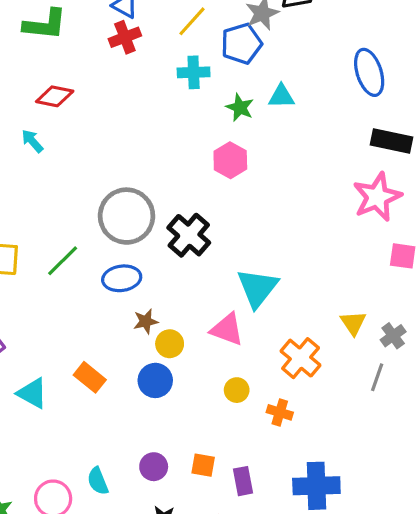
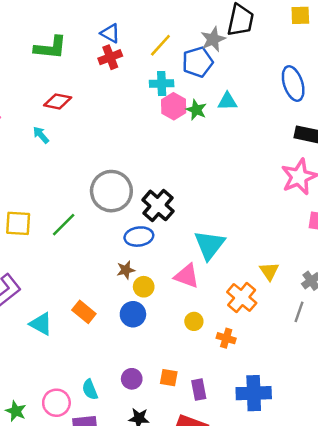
pink hexagon: (230, 160) -> (174, 106), moved
blue ellipse: (122, 278) -> (139, 237), moved
yellow triangle: (353, 323) -> (269, 271), moved

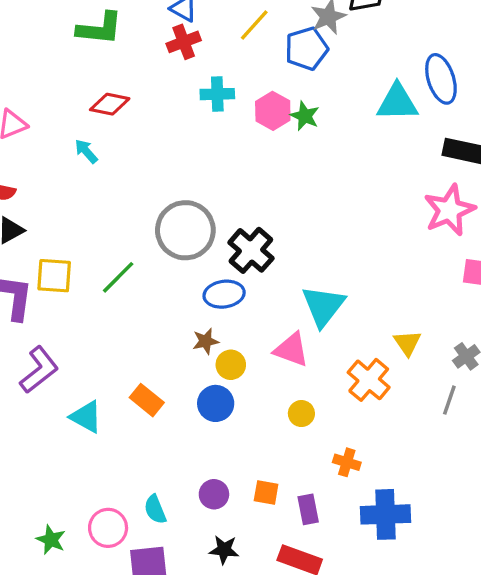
cyan cross: (162, 84) -> (217, 94), moved
cyan triangle: (227, 101) -> (397, 102), moved, size x1.5
orange cross: (226, 338) -> (347, 462), moved

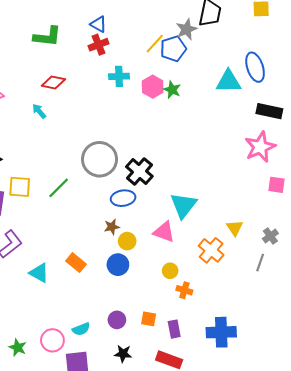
yellow line: (254, 25) -> (155, 44), moved
orange cross: (347, 462) -> (184, 290), moved
cyan semicircle: (155, 509) -> (81, 329), turned -90

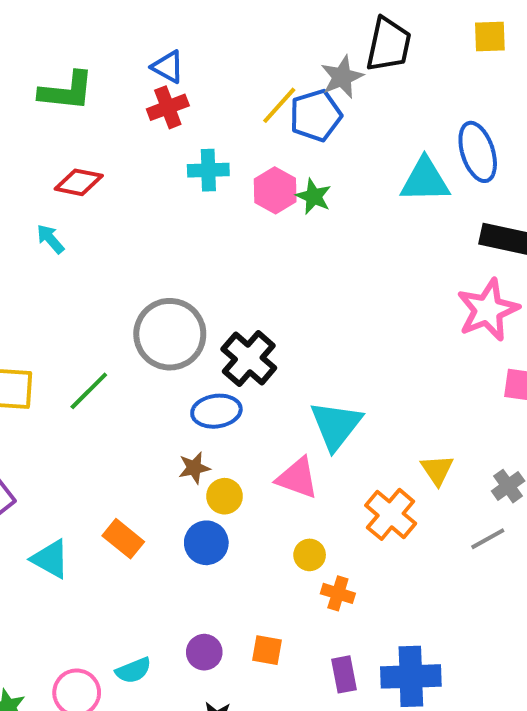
gray line: (260, 263) -> (488, 539), turned 42
purple rectangle: (174, 329) -> (344, 674), moved

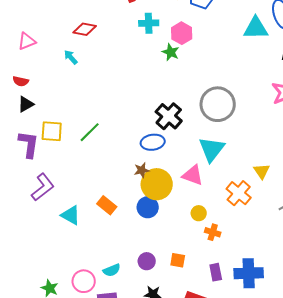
green star: (314, 196) -> (171, 52), moved
gray circle: (170, 334) -> (218, 104), moved
yellow circle: (225, 496) -> (157, 184), size x1.8

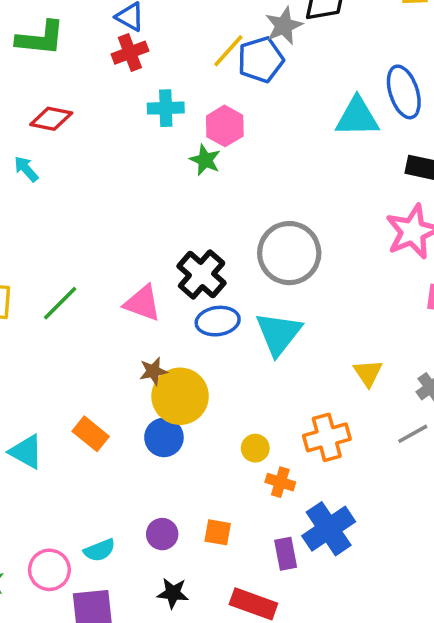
blue ellipse: (153, 142) -> (218, 321), moved
pink triangle: (193, 175) -> (142, 303), moved
orange cross: (239, 193) -> (327, 437), moved, turned 35
blue cross: (249, 273) -> (329, 529), moved, turned -32

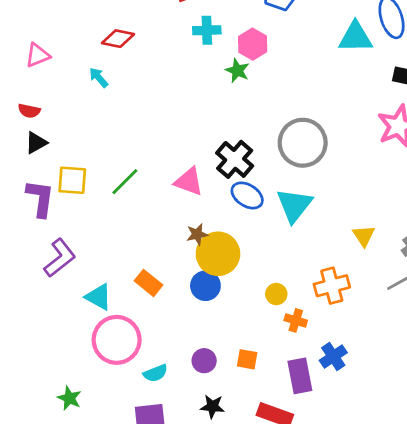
blue ellipse: (218, 321) -> (247, 195), turned 40
blue cross: (329, 529) -> (333, 357), size x0.7
purple rectangle: (286, 554) -> (300, 376), size x1.4
pink circle: (49, 570) -> (117, 340), moved, size x1.5

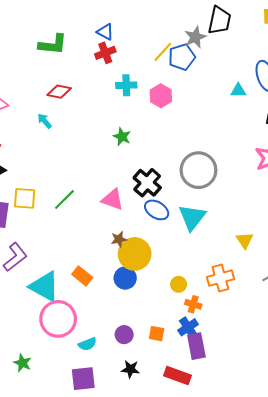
cyan triangle: (355, 37) -> (238, 91), size x0.6
green star: (237, 71) -> (122, 137), moved
cyan triangle: (99, 297) -> (44, 286), size x1.5
blue cross: (333, 357) -> (188, 327), moved

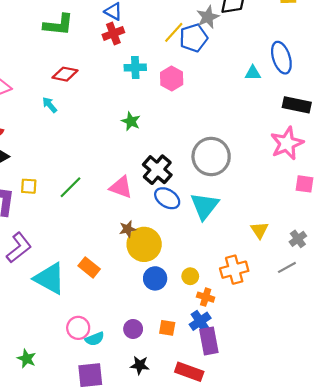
yellow square: (25, 198) -> (29, 186), size x0.7
blue circle: (125, 278) -> (155, 278), moved
pink circle: (58, 319) -> (78, 328), moved, size x0.6

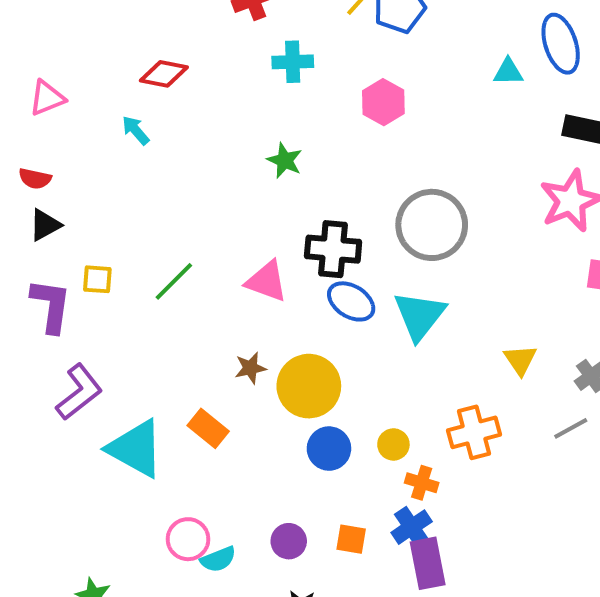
pink hexagon: (172, 79) -> (383, 102), moved
black cross: (157, 170) -> (333, 249), turned -36
brown star: (128, 229) -> (250, 368), moved

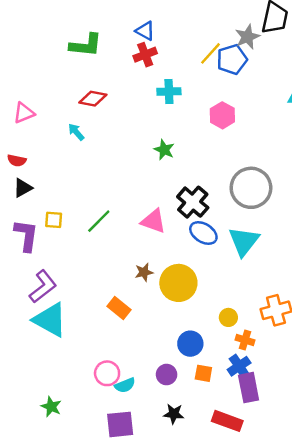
black cross: (333, 249) -> (193, 202), turned 36
cyan triangle: (136, 449) -> (50, 320), moved
blue circle: (329, 449) -> (190, 344), moved

